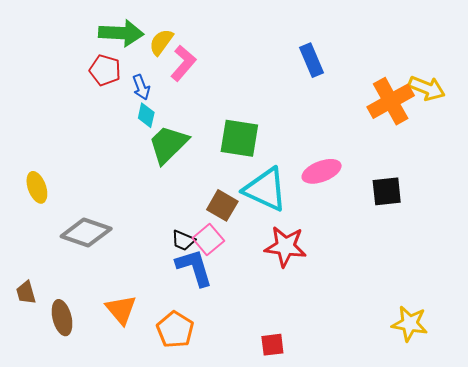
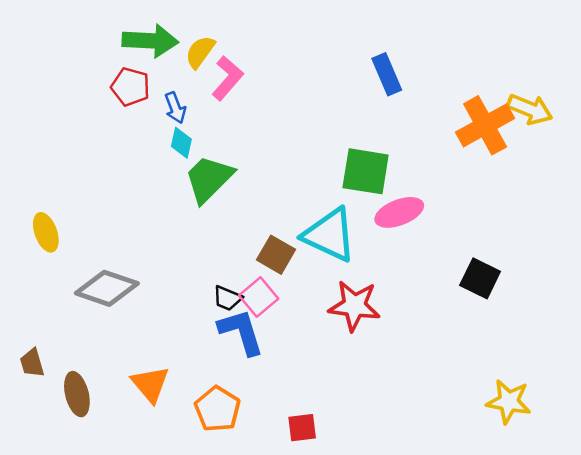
green square: (239, 138) -> (366, 171), moved
black square: (387, 191) -> (480, 278), moved, turned 32
red square: (272, 345) -> (302, 428), moved

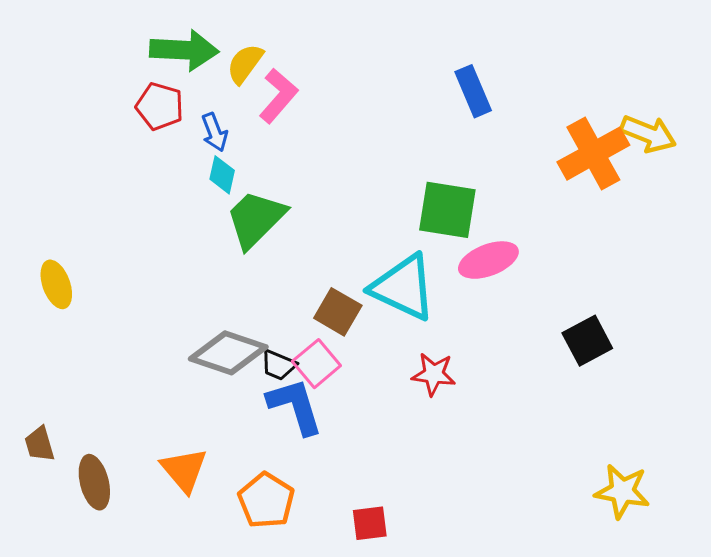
black square: (480, 278) -> (587, 341), turned 36
gray diamond: (107, 288) -> (228, 353), moved
red star: (354, 306) -> (434, 374), size x0.7

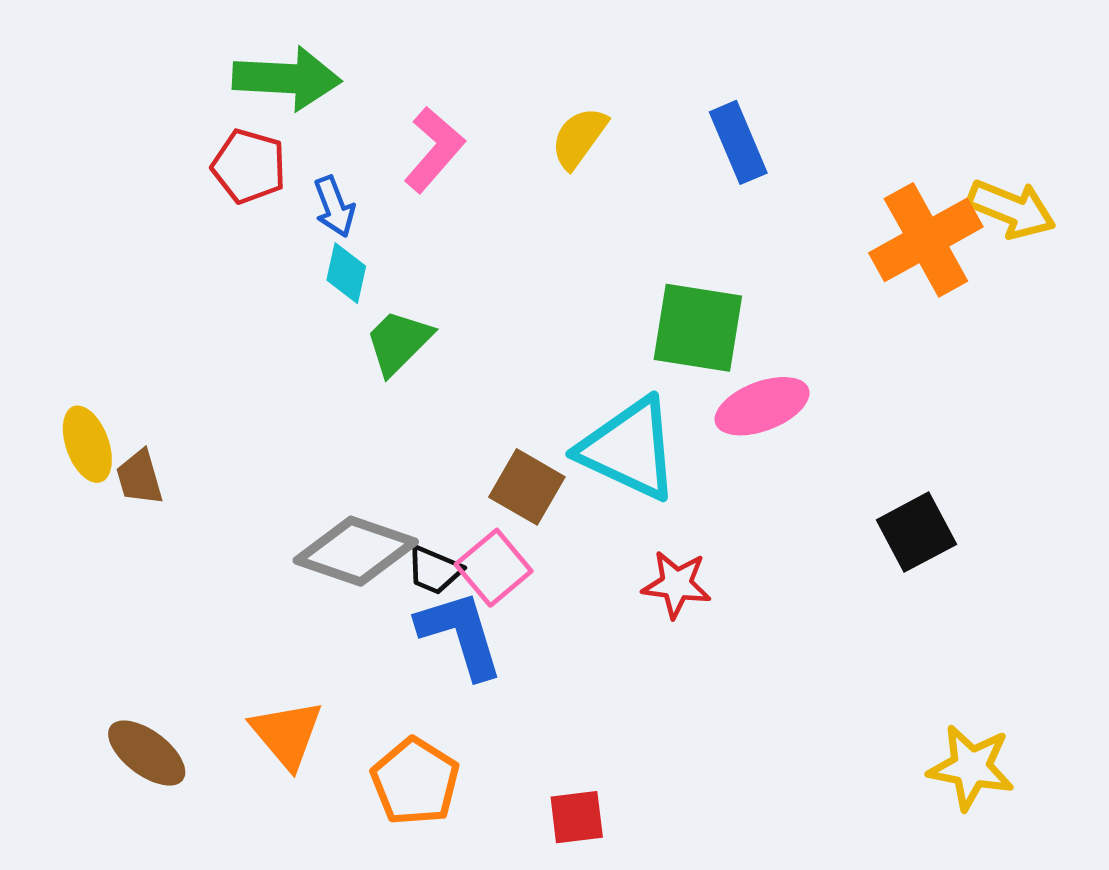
yellow semicircle: (245, 64) -> (579, 138), moved
green trapezoid: (256, 219) -> (399, 342), size x0.7
brown trapezoid: (40, 444) -> (140, 477), moved
brown ellipse: (94, 482) -> (147, 753), turned -39

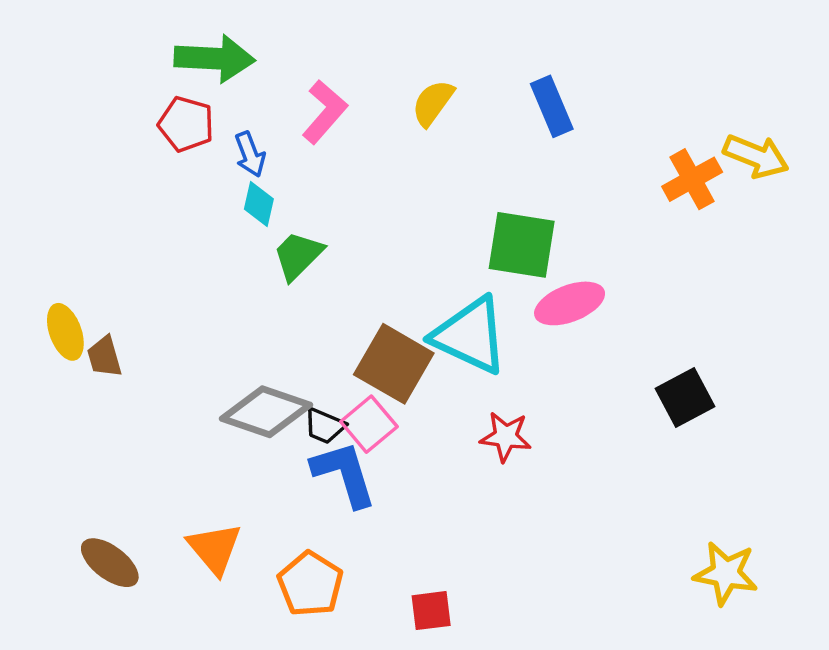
orange cross: (926, 240) -> (692, 179), size x0.7
brown square: (527, 487) -> (394, 364), size x1.4

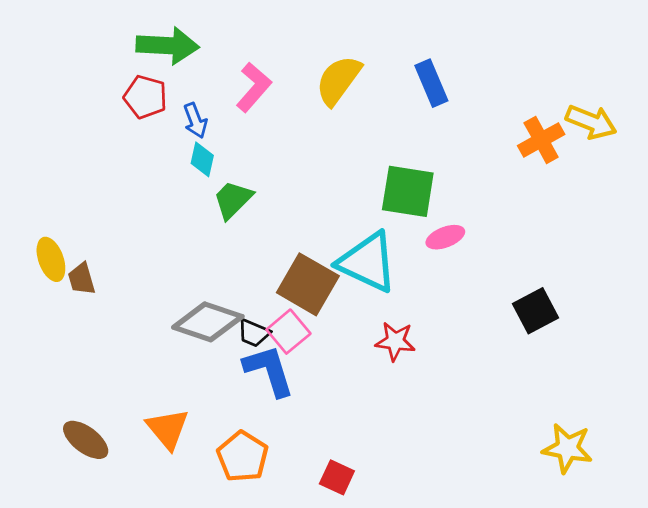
yellow semicircle: (433, 103) -> (338, 80), size x1.4
pink ellipse: (570, 303) -> (445, 237), size x0.7
red square: (431, 611) -> (337, 477), turned 32

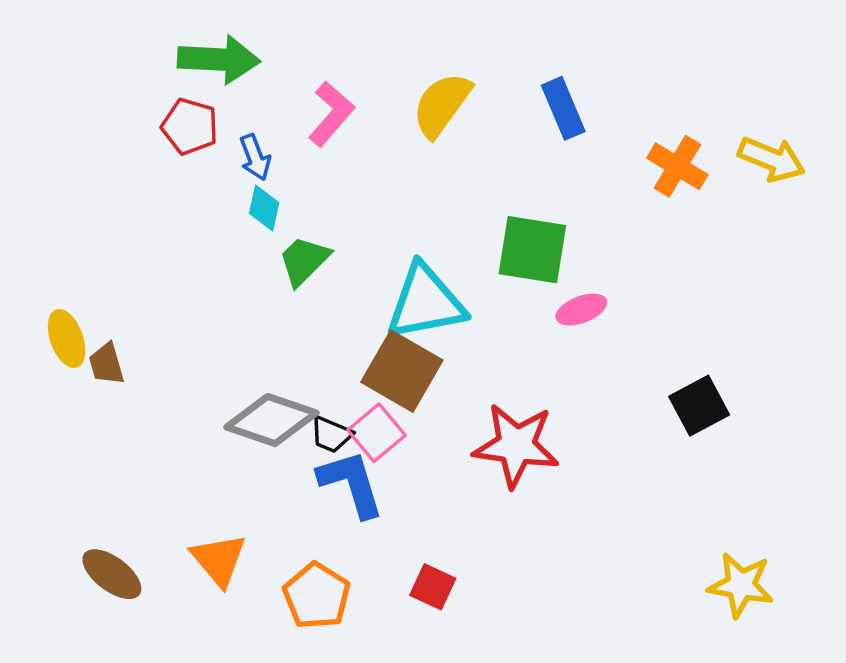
orange cross: (541, 140) -> (677, 166), moved, turned -30
cyan triangle: (368, 262) -> (425, 302), moved, turned -36
red star: (395, 341) -> (516, 445), size x1.6
red square: (337, 477) -> (433, 587), moved

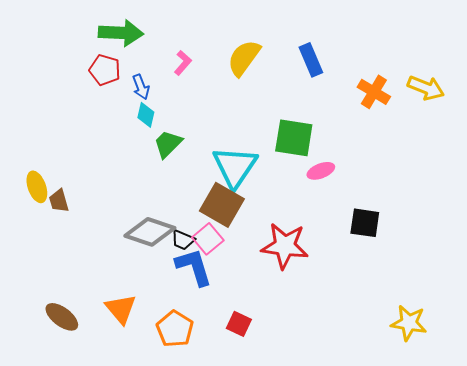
pink L-shape: (331, 114) -> (183, 63), size x0.7
cyan triangle: (425, 302) -> (235, 167), turned -45
black square: (699, 406) -> (365, 223), moved, turned 36

